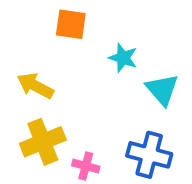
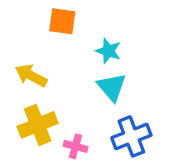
cyan triangle: (162, 90) -> (112, 87), moved
blue cross: (149, 155) -> (131, 136), turned -36

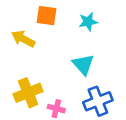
cyan star: (108, 51) -> (88, 22), moved, turned -30
yellow arrow: (31, 76) -> (23, 39), moved

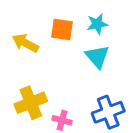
orange square: (46, 16) -> (62, 29), moved
cyan triangle: (83, 65) -> (97, 57), moved

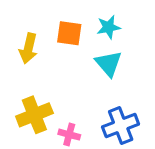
yellow arrow: (25, 43) -> (28, 48), turned -105

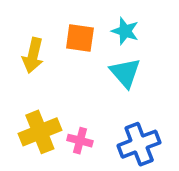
cyan star: (109, 27) -> (125, 31), turned 30
pink cross: (69, 135) -> (80, 141), moved

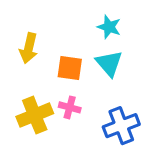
orange square: (80, 38) -> (70, 68), moved
pink cross: (80, 141) -> (70, 107), moved

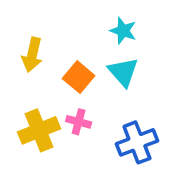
orange square: (70, 68) -> (79, 77), turned 32

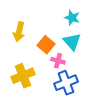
pink cross: (79, 122) -> (58, 61), moved
blue cross: (137, 142) -> (66, 83), moved

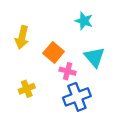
cyan triangle: (72, 42) -> (94, 57), moved
yellow cross: (23, 76) -> (27, 89), size x0.6

